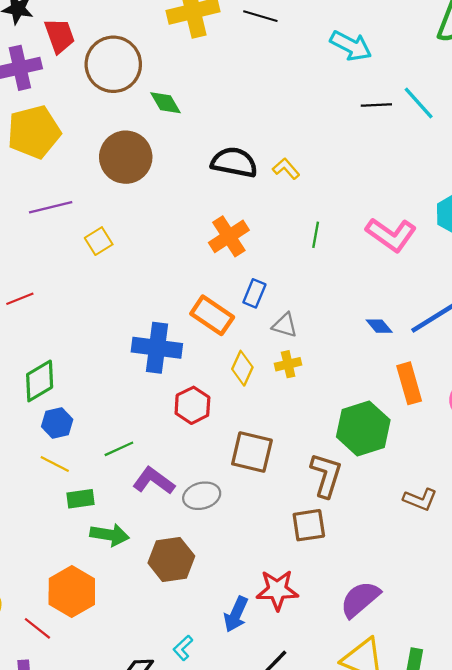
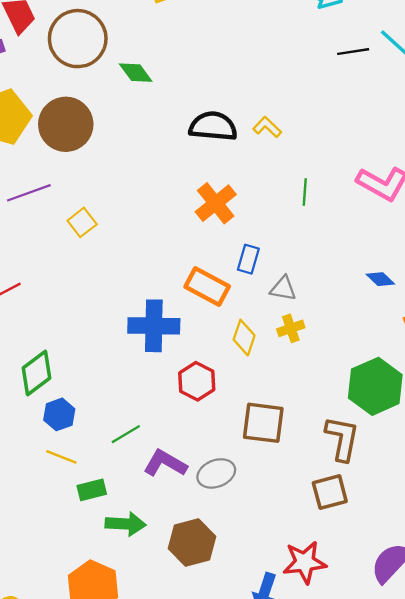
brown circle: (126, 157) -> (66, 124), moved

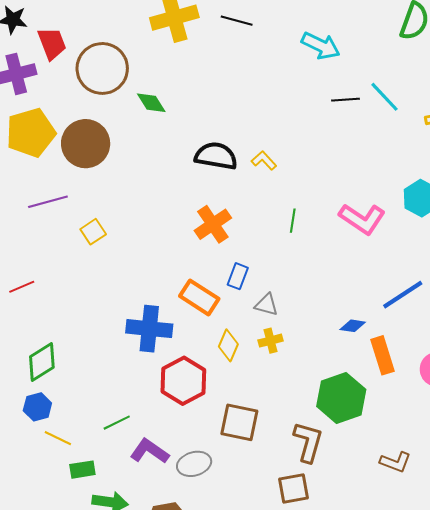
blue diamond: (380, 279) -> (353, 326), moved, turned -40
red hexagon: (197, 381) -> (183, 381), size x1.4
blue hexagon: (59, 414) -> (37, 407), moved

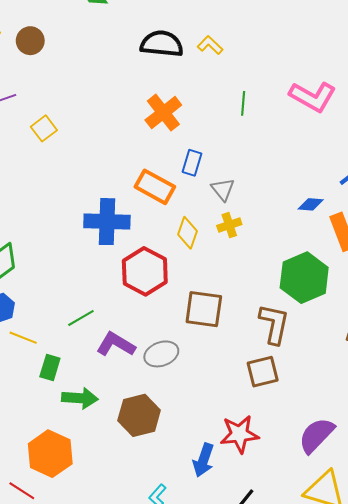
brown circle: (86, 144) -> (30, 41), size x0.6
gray triangle: (267, 305) -> (223, 189), turned 40
green rectangle: (82, 470) -> (50, 367), turned -60

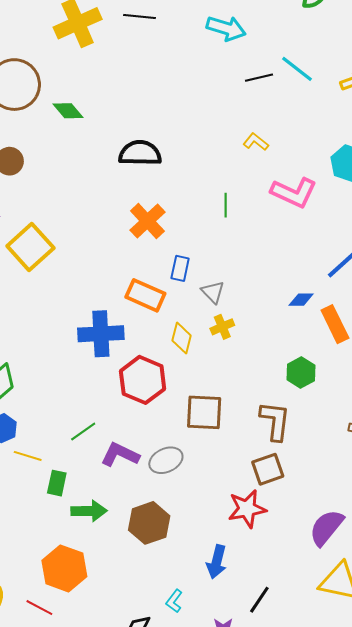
yellow L-shape: (210, 45) -> (256, 142), moved
yellow square: (44, 128) -> (30, 247), size x1.8
green hexagon: (304, 278) -> (301, 373), size x0.6
red star: (239, 434) -> (247, 509), moved

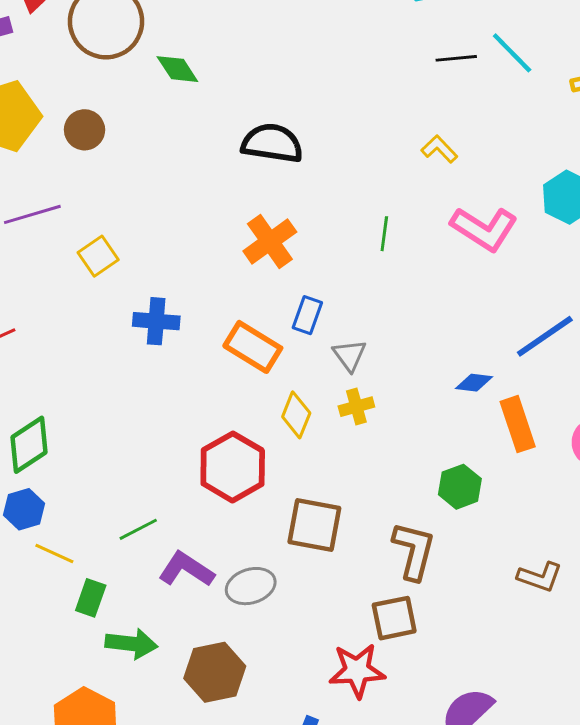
yellow square: (30, 247) -> (98, 256), size x0.6
blue cross: (101, 334) -> (156, 321), moved, size x0.7

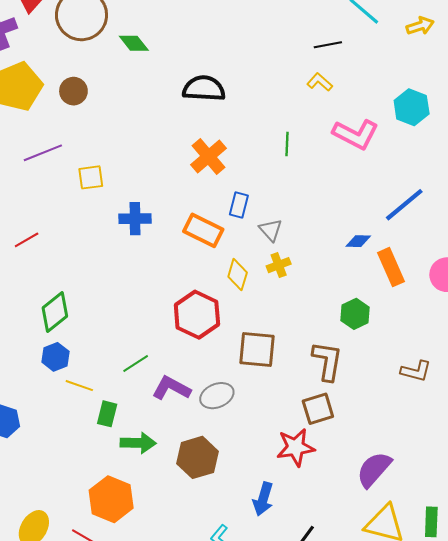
black line: (456, 58) -> (328, 45), moved
yellow square: (98, 256) -> (91, 177), turned 32

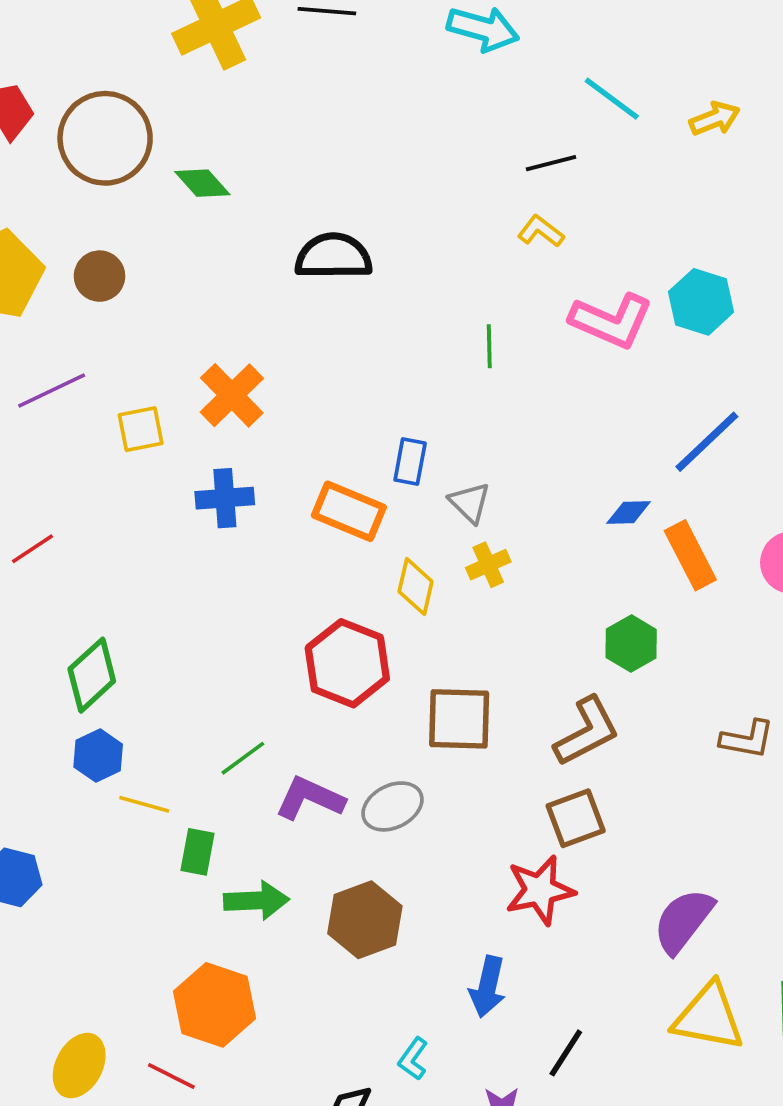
cyan hexagon: (412, 107) -> (701, 302), moved
orange cross: (208, 157) -> (232, 395), moved
brown L-shape: (327, 361) -> (587, 731), turned 57

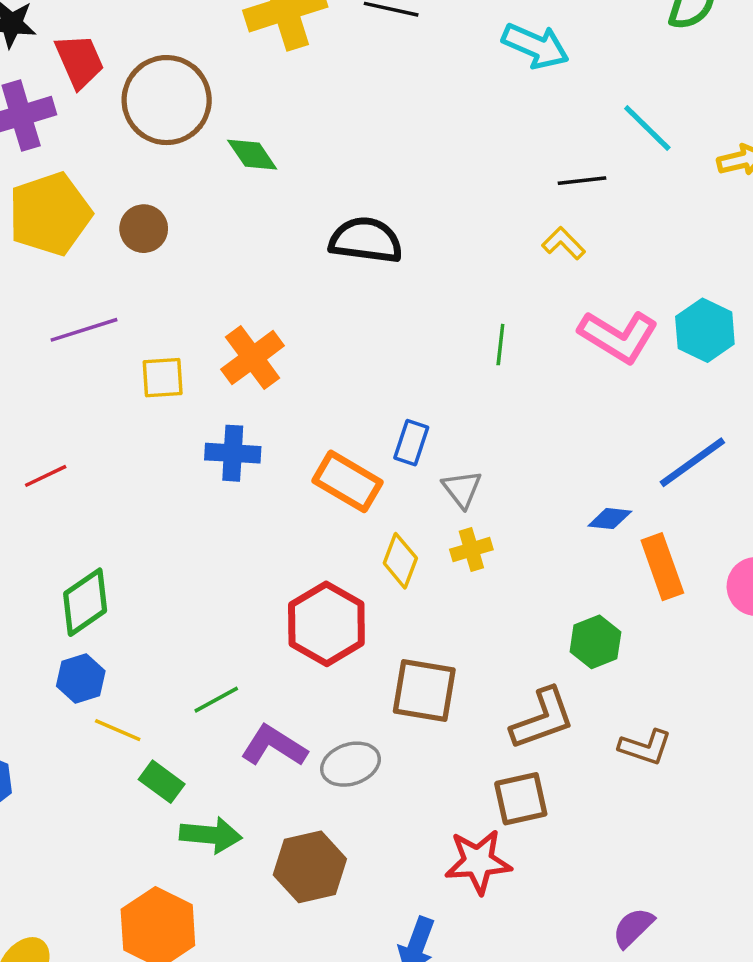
brown L-shape: (747, 739) -> (645, 747), moved
green rectangle: (197, 852) -> (162, 782), turned -72
purple semicircle: (683, 921) -> (633, 928), moved, size x0.7

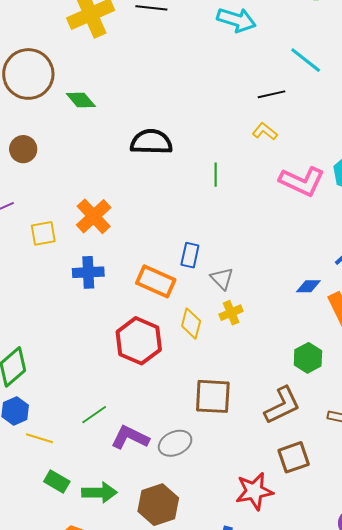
green line: (500, 345) -> (216, 175), moved
red hexagon: (326, 624) -> (139, 341), moved
green rectangle: (162, 782) -> (57, 481), moved
brown square: (521, 799) -> (294, 457), moved

